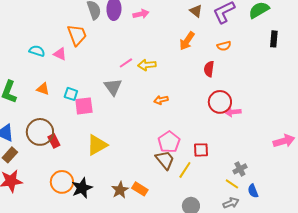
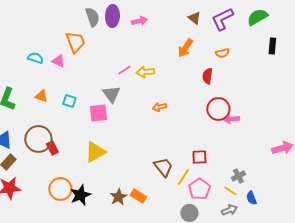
pink square: (84, 106) -> (98, 113), moved
pink pentagon: (169, 142) -> (199, 189), moved

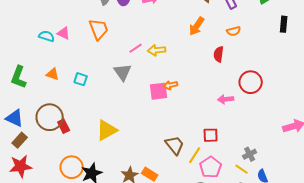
orange trapezoid: (75, 42) -> (99, 29), moved
pink triangle: (58, 61) -> (64, 33), moved
red circle: (218, 109) -> (251, 82), moved
pink square: (98, 113) -> (159, 91), moved
pink arrow: (231, 119) -> (226, 99), moved

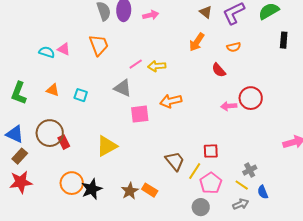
red semicircle: (219, 54) -> (219, 70), turned -49
gray triangle: (123, 72) -> (123, 88), turned -30
orange arrow: (171, 85) -> (171, 101), size x1.5
pink square: (159, 91) -> (140, 114), moved
pink arrow: (226, 99) -> (229, 106), moved

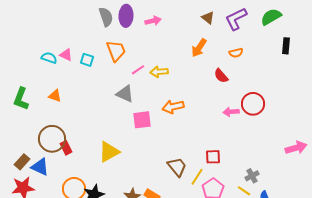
orange trapezoid: (99, 45) -> (116, 51), moved
cyan square: (81, 95) -> (87, 60), moved
blue triangle: (15, 134) -> (40, 167), moved

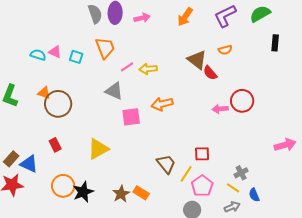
brown triangle: (208, 18) -> (197, 60), moved, size x1.5
orange arrow: (199, 48) -> (185, 17), moved
brown circle: (52, 139) -> (58, 104), moved

